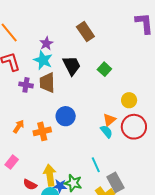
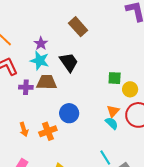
green square: (104, 69) -> (115, 78), moved, turned -32
brown trapezoid: (47, 83) -> (47, 82), turned 100
orange arrow: (19, 126) -> (24, 129), turned 136

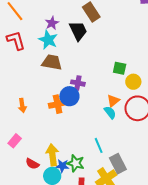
black trapezoid: (69, 62) -> (78, 31), moved
purple cross: (26, 87) -> (78, 83), moved
orange cross: (48, 131) -> (58, 104), moved

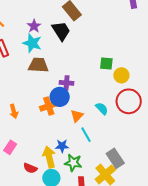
orange triangle: (113, 101) -> (77, 116), moved
cyan line: (99, 145) -> (86, 135), moved
blue star: (62, 166) -> (62, 146), moved

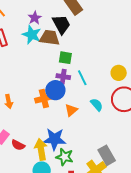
green square: (106, 63) -> (65, 58), moved
brown trapezoid: (38, 65) -> (50, 38), moved
cyan line: (86, 135) -> (82, 78), moved
blue star: (62, 146) -> (55, 139), size x1.6
red semicircle: (30, 168) -> (18, 145), moved

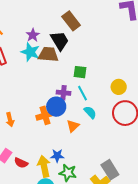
green square: (65, 58) -> (80, 72), moved
cyan semicircle: (97, 105) -> (90, 112), moved
blue star: (55, 139) -> (57, 156), size x0.6

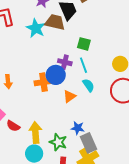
cyan star: (30, 52) -> (36, 28), moved
blue star: (57, 156) -> (78, 128), moved
gray rectangle: (110, 170) -> (88, 143), moved

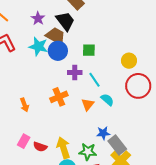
brown trapezoid: (55, 22) -> (56, 36), turned 30
cyan line: (84, 65) -> (95, 80), moved
blue circle: (56, 75) -> (58, 51), moved
cyan semicircle: (88, 85) -> (107, 100), moved

